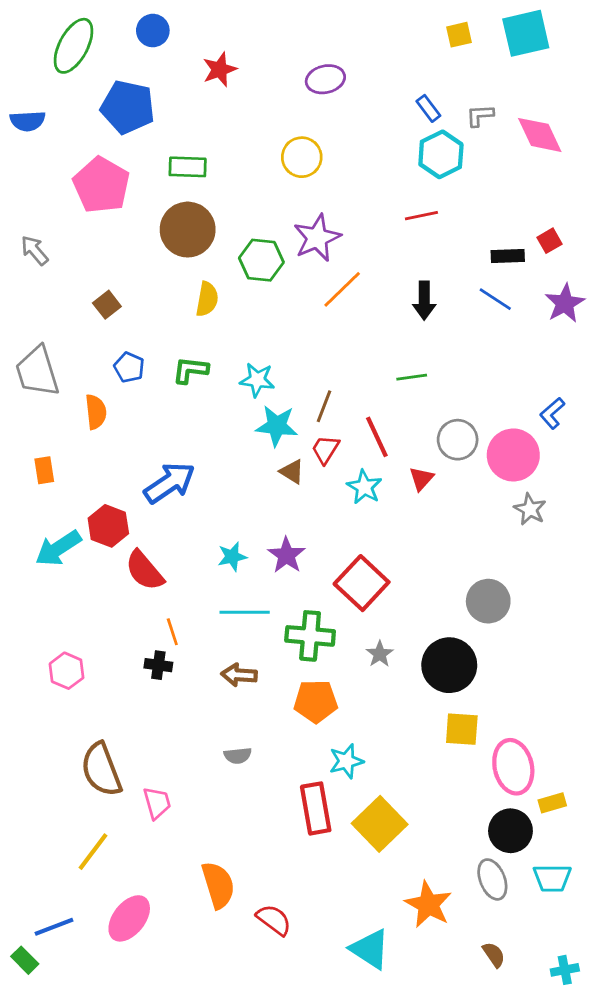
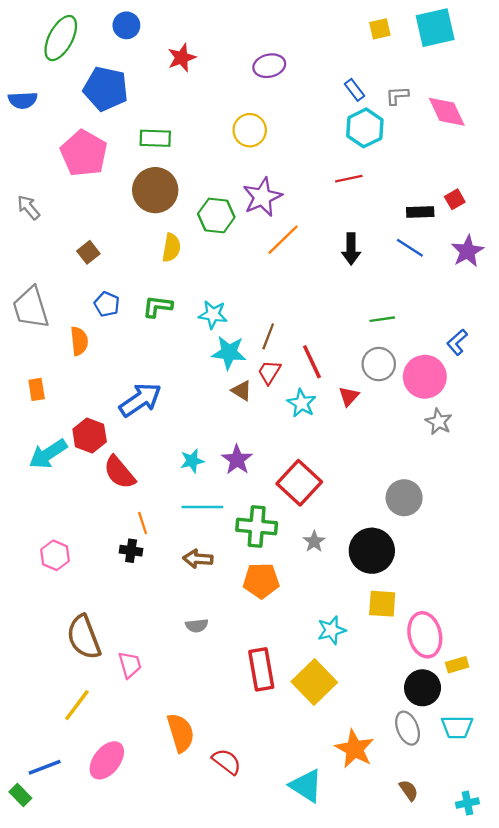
green line: (412, 377) -> (382, 319), moved
cyan star: (346, 761) -> (331, 630), moved

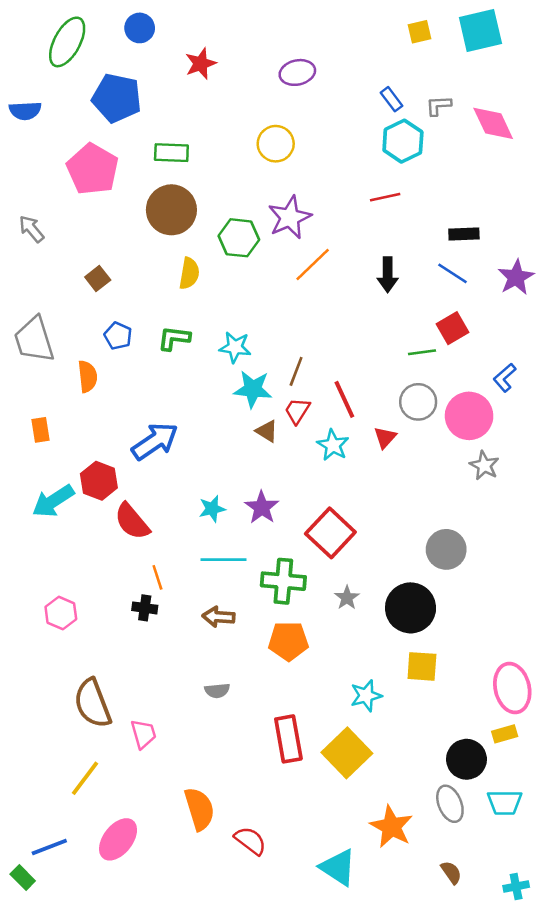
red square: (455, 199) -> (452, 328), moved, size x1.4
pink ellipse: (425, 635) -> (512, 688), moved

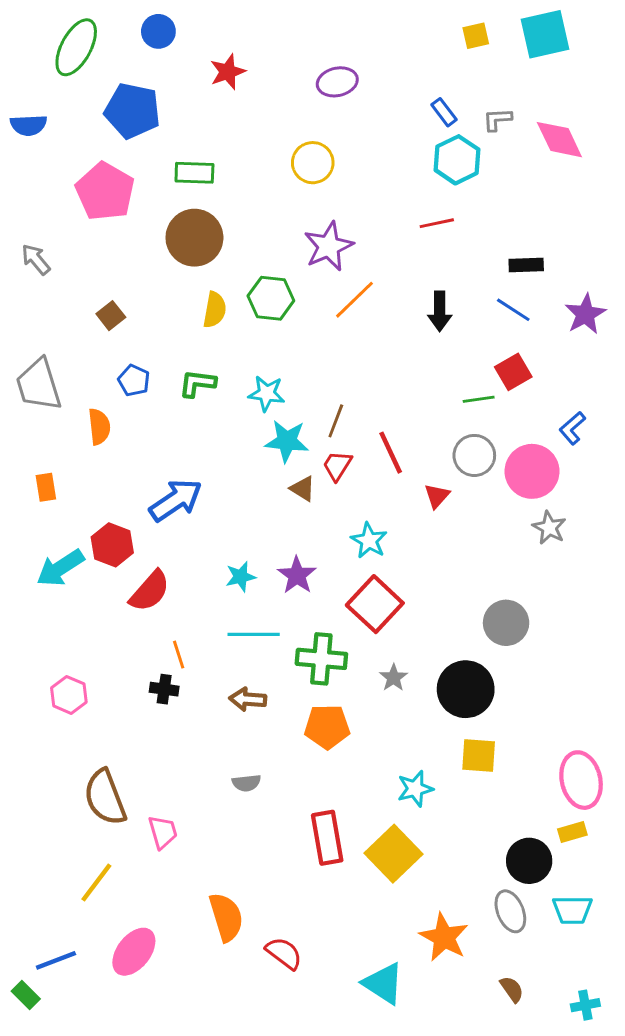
green hexagon: (239, 238) -> (271, 298), moved
cyan star: (333, 445) -> (369, 541), moved
red semicircle: (132, 521) -> (150, 591), turned -99

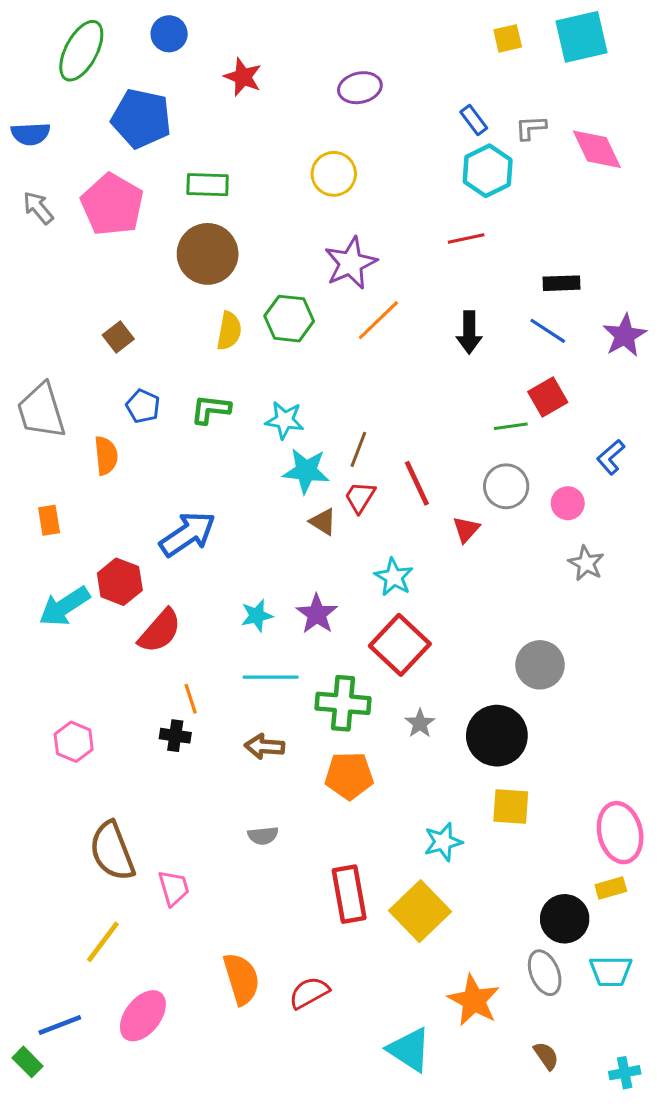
red star: (228, 72) -> (243, 77), turned -30
gray arrow: (36, 259) -> (38, 208), moved
pink circle: (532, 471) -> (568, 503), size x0.6
red semicircle: (284, 953) -> (309, 993), moved, turned -66

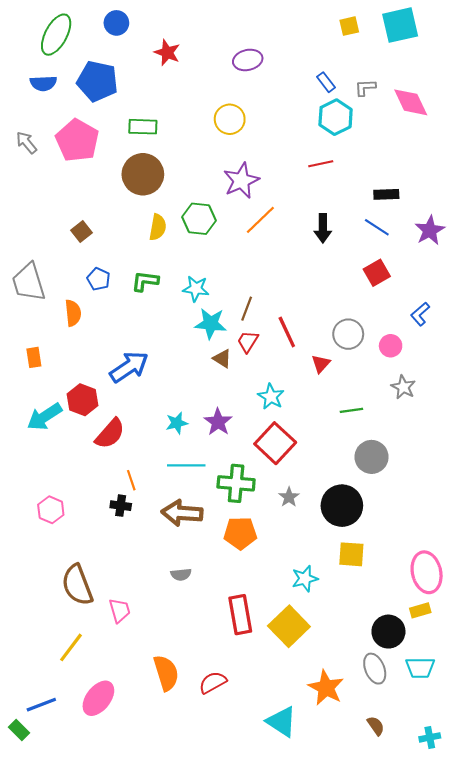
blue semicircle: (31, 134) -> (43, 83), moved
green line: (511, 426) -> (351, 410), moved
brown arrow: (265, 746) -> (182, 513), size x1.5

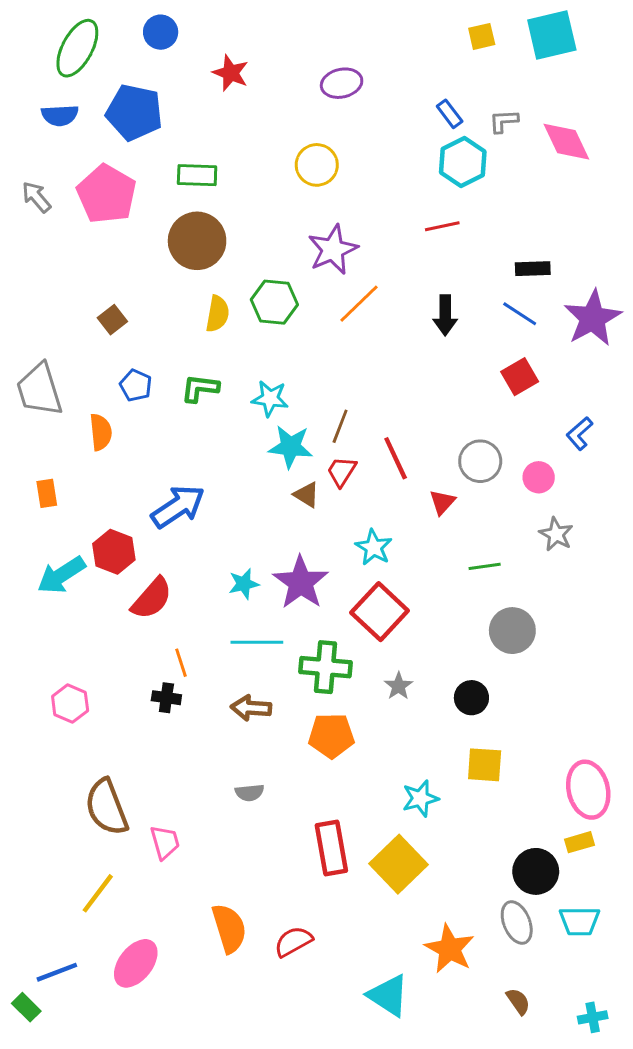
purple star: (430, 230) -> (593, 318), size x1.4
purple star: (218, 422) -> (301, 582), size x1.4
black circle: (342, 506) -> (471, 698), size x0.6
brown arrow: (182, 513) -> (251, 708), size x0.7

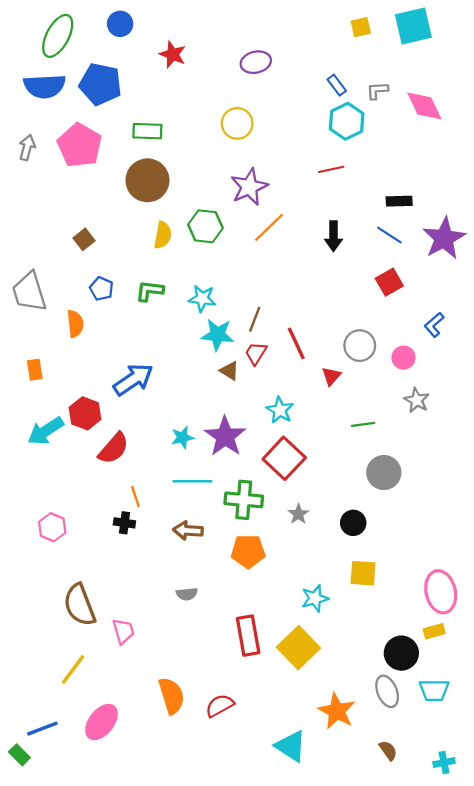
blue semicircle: (60, 115) -> (45, 86), size x1.5
gray arrow: (36, 197) -> (27, 148), turned 55

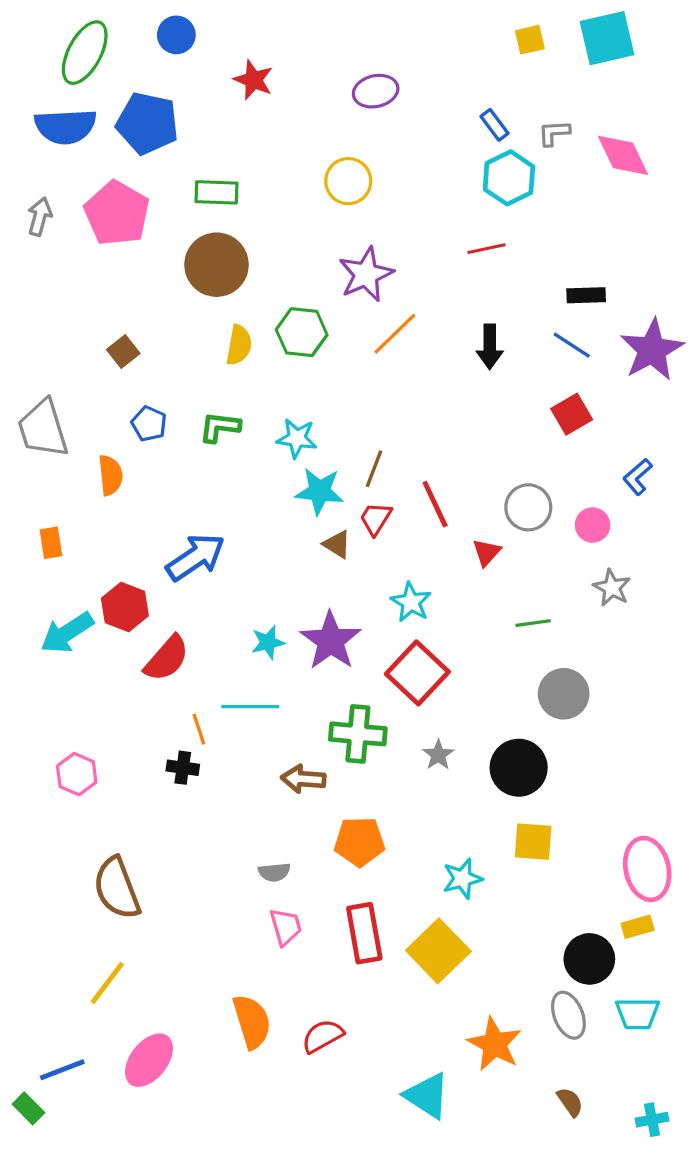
cyan line: (192, 481) -> (250, 707), moved
black circle: (353, 523) -> (519, 768), size x1.5
brown arrow: (188, 531) -> (303, 779), moved
orange pentagon: (248, 551) -> (360, 842), moved
pink trapezoid: (123, 631) -> (286, 927), moved

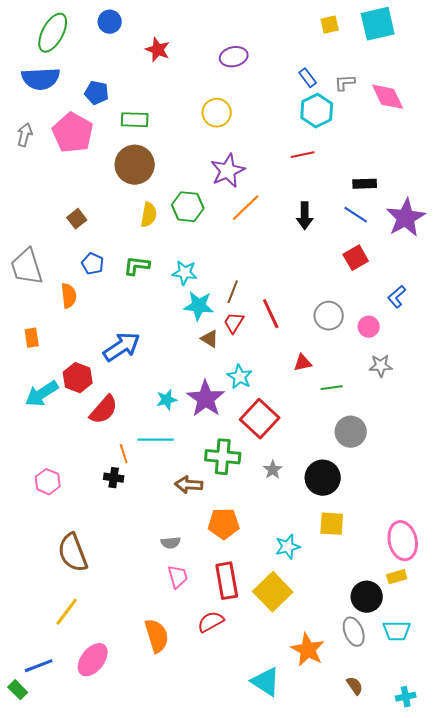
blue pentagon: (147, 123) -> (97, 93), moved, size x0.6
red triangle: (486, 552) -> (303, 363), moved, turned 36
gray star: (612, 588) -> (381, 366), turned -30
cyan star: (411, 602) -> (240, 377), moved
red semicircle: (323, 1036) -> (211, 622), moved

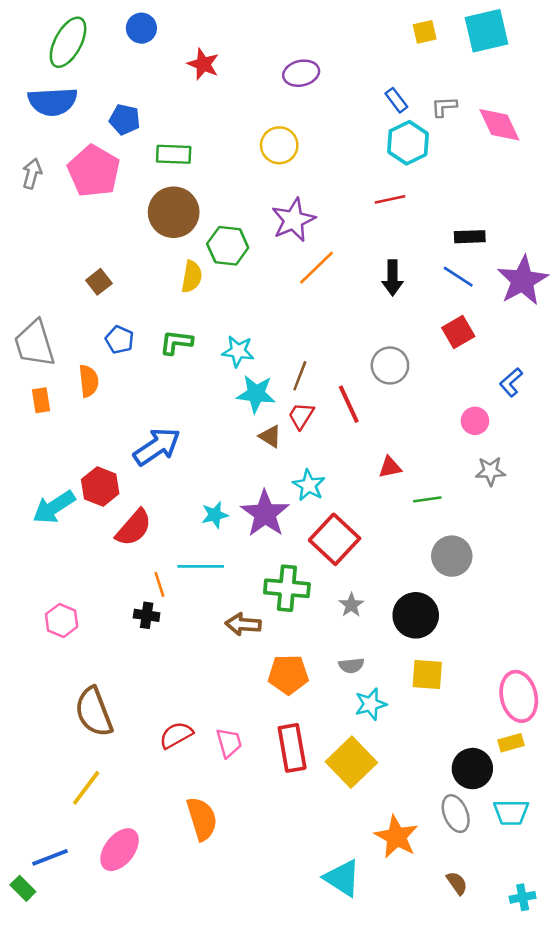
green hexagon: (188, 207) -> (228, 246), moved
gray circle: (329, 316) -> (390, 365), moved
orange rectangle: (32, 338) -> (41, 400), moved
gray semicircle: (171, 543) -> (351, 666), moved
red semicircle: (211, 622) -> (176, 735), moved

